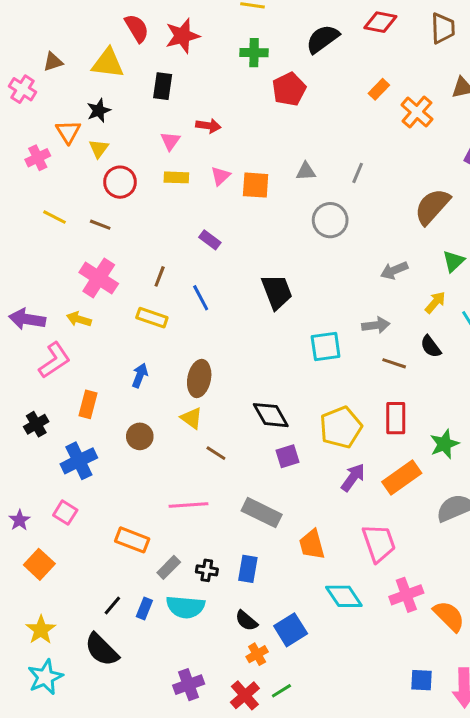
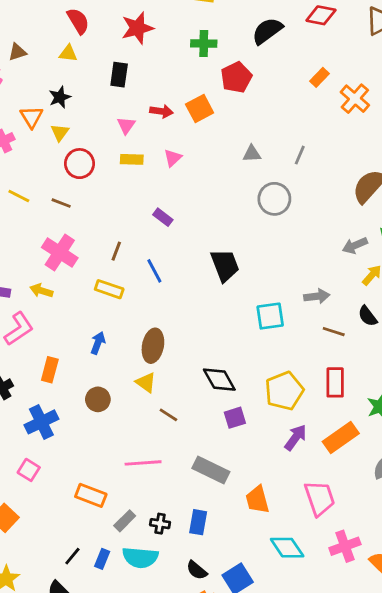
red semicircle: (137, 28) -> (78, 21), moved
yellow triangle: (108, 63) -> (68, 53), size x0.6
orange square: (256, 185) -> (200, 108), moved, turned -32
gray arrow: (394, 270) -> (355, 245), moved

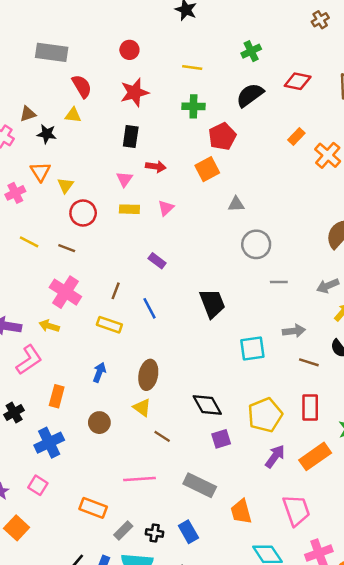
black rectangle: (119, 75) -> (131, 136), moved
black star: (60, 97) -> (47, 134), moved, turned 30
orange square: (200, 108) -> (207, 169), moved
gray line: (300, 155) -> (279, 282), moved, turned 66
blue rectangle: (198, 522) -> (188, 532), turned -40

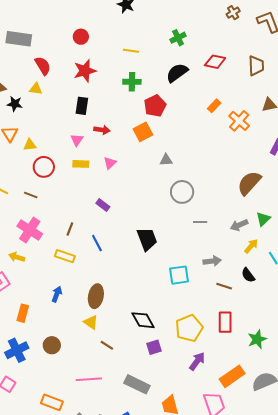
yellow triangle: (65, 185) -> (30, 145), turned 48
brown circle: (99, 423) -> (52, 345), moved
orange rectangle: (315, 456) -> (232, 376), moved

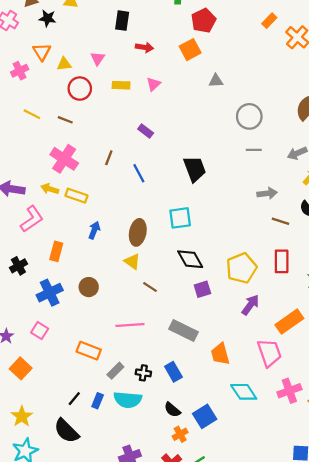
pink triangle: (77, 140) -> (98, 58), moved
gray circle: (182, 192) -> (249, 116), moved
yellow rectangle: (65, 256) -> (76, 196), moved
cyan square: (179, 275) -> (180, 218), moved

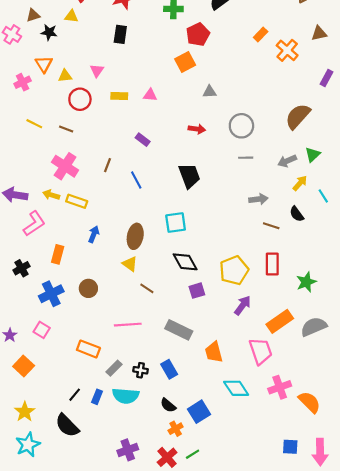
red arrow: (144, 47) -> (197, 129), moved
pink triangle: (153, 84) -> (150, 95), turned 48

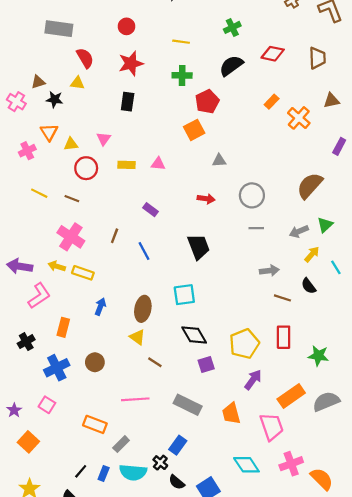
green star: (306, 282) -> (318, 356), turned 30
orange trapezoid: (214, 352) -> (231, 414), moved
blue rectangle: (169, 369) -> (178, 445), turned 66
black cross: (140, 370) -> (160, 463), moved, turned 32

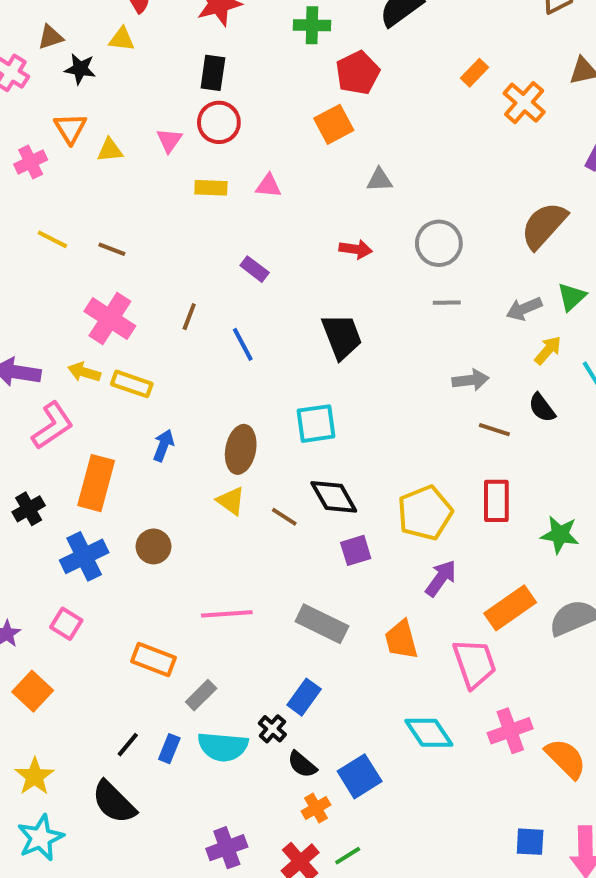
red circle: (86, 168) -> (219, 122), moved
orange rectangle: (63, 327) -> (96, 483), size x1.5
brown line: (155, 362) -> (284, 517), moved

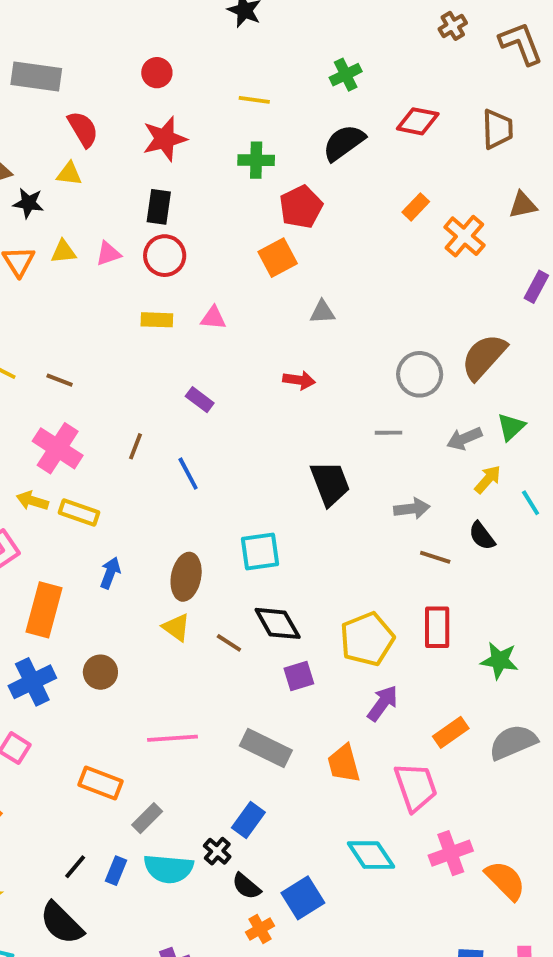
pink triangle: (169, 140) -> (108, 254), moved, turned 36
yellow triangle: (110, 150) -> (63, 252), moved
gray circle: (439, 243) -> (420, 374), moved
black trapezoid: (342, 336) -> (330, 483), moved
orange rectangle: (510, 608) -> (451, 732), size x0.7

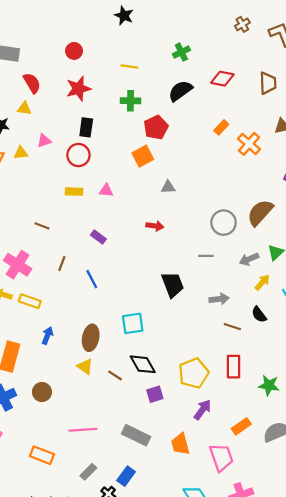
black rectangle: (159, 207) -> (86, 127), moved
pink triangle: (108, 254) -> (44, 141), moved
brown line: (60, 380) -> (42, 226), moved
gray rectangle: (147, 818) -> (88, 472), moved

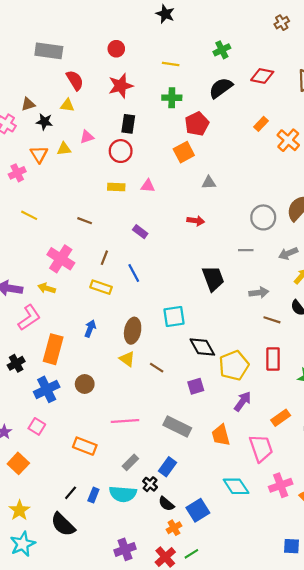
yellow rectangle: (30, 301) -> (101, 287), moved
black diamond: (143, 364) -> (202, 347), moved

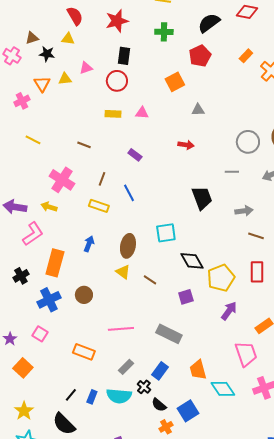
red pentagon: (197, 124) -> (200, 56), moved
orange trapezoid: (221, 435) -> (198, 370), moved

